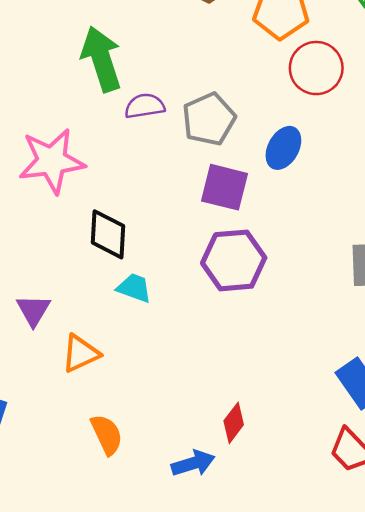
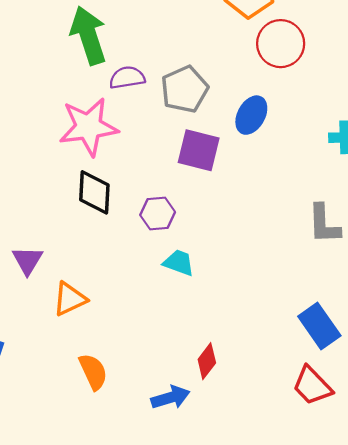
pink star: (52, 161) -> (88, 127), moved
purple hexagon: (234, 260) -> (158, 213), moved, size x0.6
cyan trapezoid: (134, 288) -> (179, 263), moved

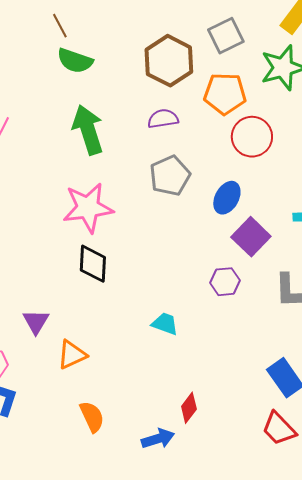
purple semicircle: (127, 78) -> (163, 119), moved
purple square: (199, 150) -> (251, 237), moved, turned 30
purple hexagon: (158, 213) -> (225, 282), moved

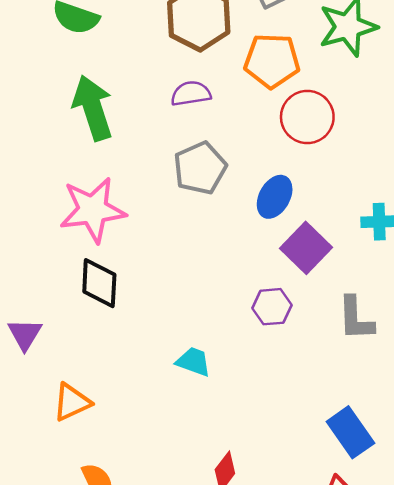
purple triangle: (36, 322) -> (25, 334), moved

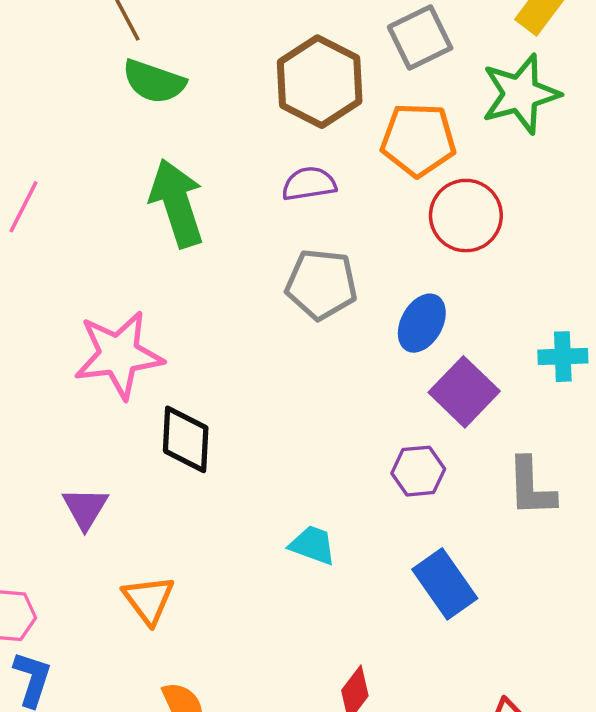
gray pentagon: (200, 168) -> (321, 284), turned 30
pink star: (93, 210) -> (119, 355), moved
orange triangle: (72, 402) -> (149, 600), turned -42
blue rectangle: (350, 432) -> (445, 584), moved

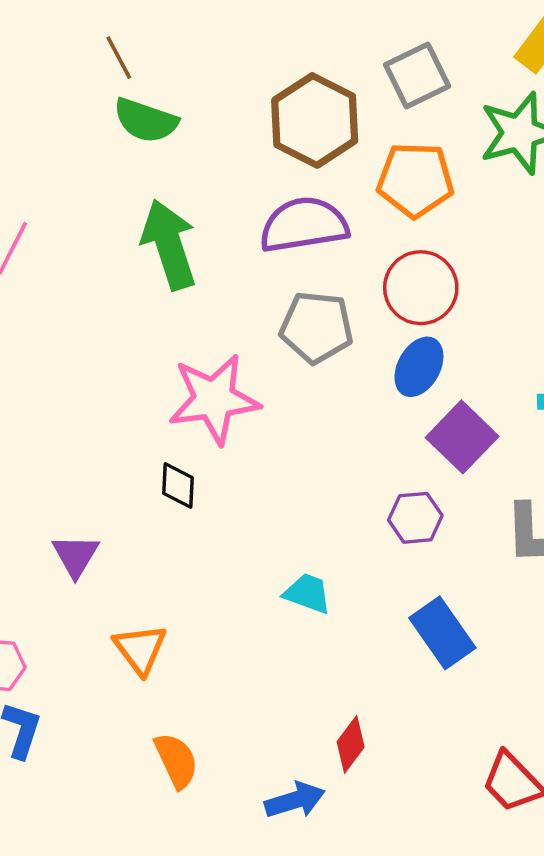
purple semicircle: (309, 184) -> (304, 225), size x1.6
red circle: (466, 216) -> (421, 288), moved
pink star: (119, 355) -> (214, 399), moved
black diamond: (186, 439) -> (178, 485), size x0.7

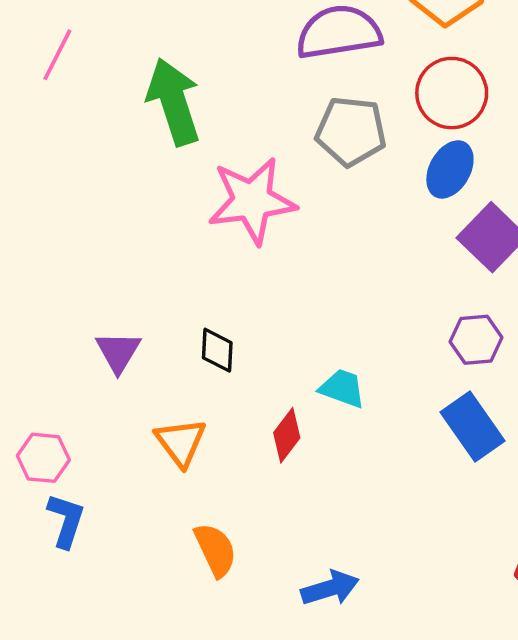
green arrow: (169, 245) -> (174, 102), moved
black diamond: (178, 485) -> (217, 350), moved
purple hexagon: (415, 518) -> (476, 340), moved
red diamond: (351, 744) -> (287, 435), moved

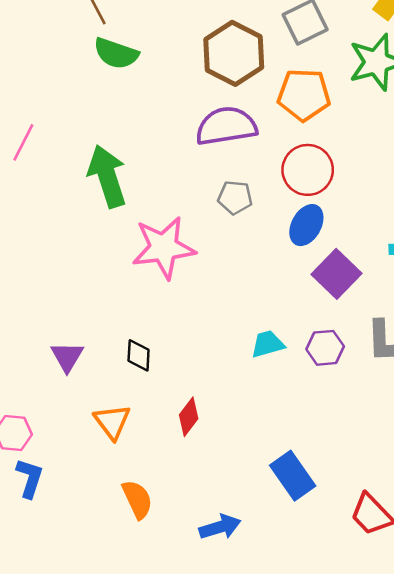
gray pentagon: (351, 131) -> (235, 197), size x0.7
cyan trapezoid: (342, 388) -> (268, 344), moved, turned -36
blue rectangle: (473, 427) -> (293, 476), moved

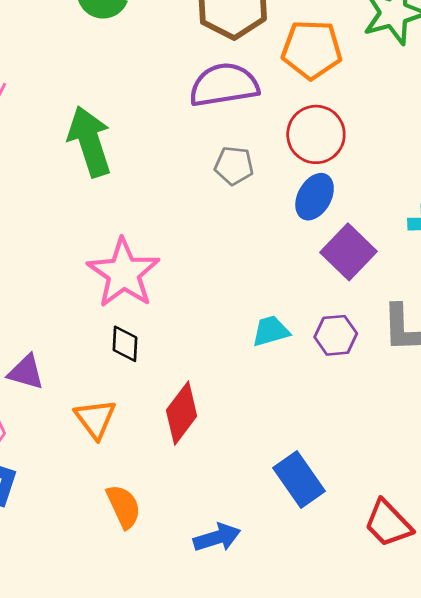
pink star: (164, 248) -> (124, 273), moved, turned -30
purple triangle: (67, 357) -> (26, 372), moved, turned -45
red diamond: (189, 417) -> (182, 413), size x1.4

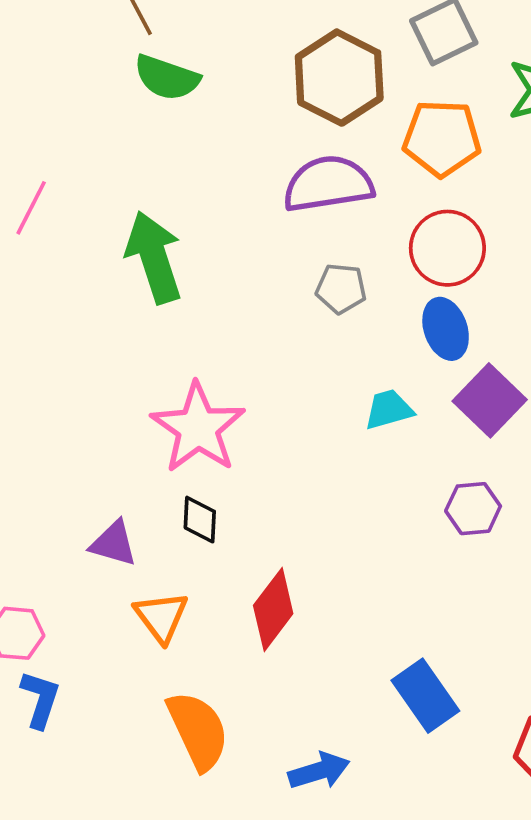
blue ellipse: (315, 197) -> (446, 329), turned -48
cyan trapezoid: (271, 331) -> (389, 410), moved
purple triangle: (26, 372) -> (114, 543), moved
orange semicircle: (124, 506) -> (198, 731), size x1.4

